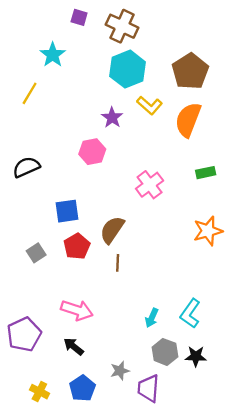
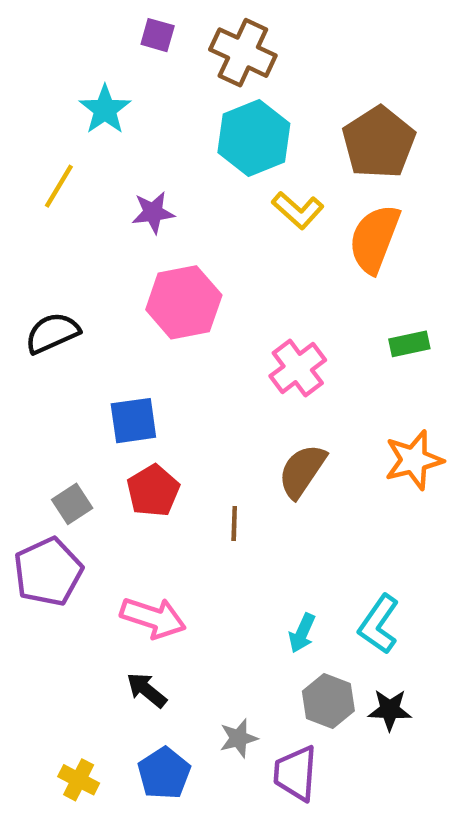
purple star: (112, 118) -> (153, 212), moved, turned 30
pink hexagon: (92, 152) -> (184, 302), size x1.4
brown semicircle: (112, 230) -> (302, 471), moved
purple pentagon: (24, 334) -> (48, 572), moved

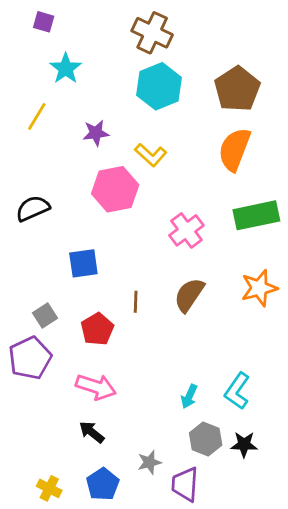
purple square: (158, 35) -> (44, 22), moved
yellow L-shape: (298, 210) -> (151, 155), moved
green rectangle: (409, 344) -> (256, 215), size x1.8
red pentagon: (153, 491) -> (97, 329), moved
brown line: (234, 524) -> (136, 302), moved

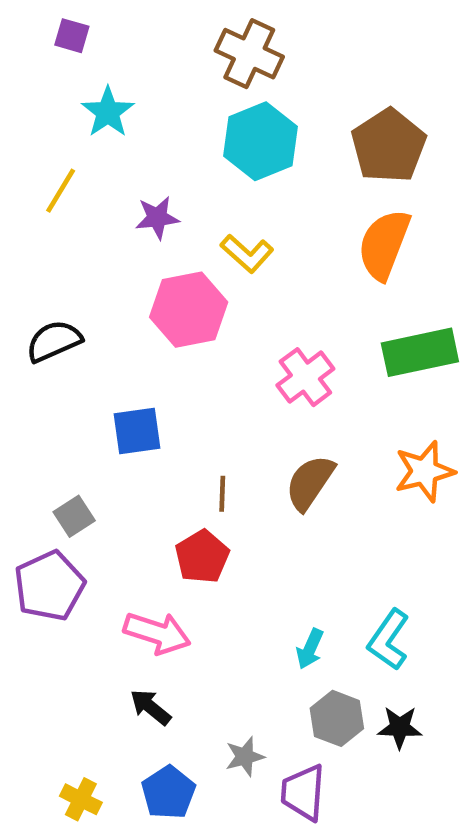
red pentagon: (97, 329) -> (202, 557), moved

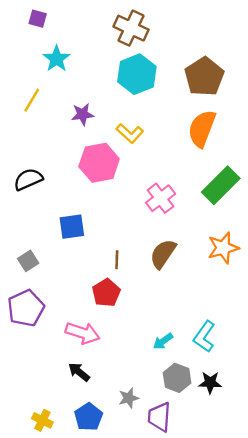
green rectangle: (420, 352) -> (221, 185), turned -33
gray square: (74, 516) -> (28, 261), moved
cyan arrow: (310, 649) -> (163, 341), turned 30

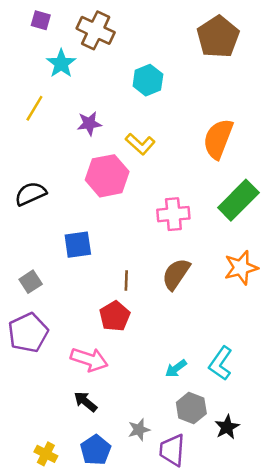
brown cross: (131, 28) -> (96, 30), moved
cyan hexagon: (137, 74) -> (148, 80), size x0.7
brown pentagon: (204, 77) -> (218, 37), moved
pink cross: (161, 198) -> (173, 214), turned 32
black star: (210, 383) -> (227, 427), moved, turned -30

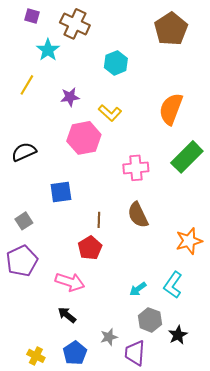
orange star: (241, 268) -> (189, 241), moved
brown semicircle: (176, 274) -> (138, 215), turned -60

